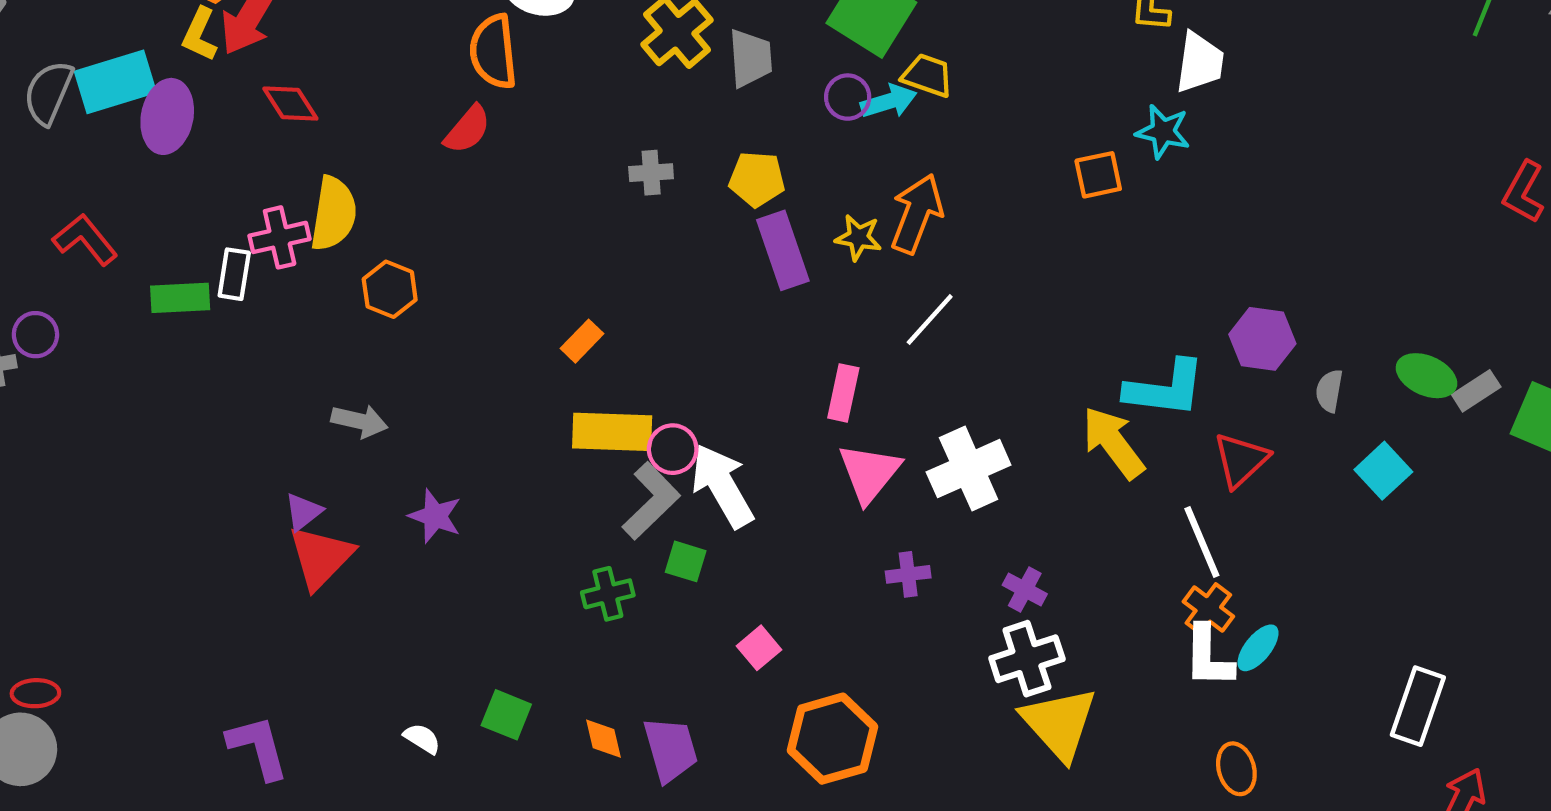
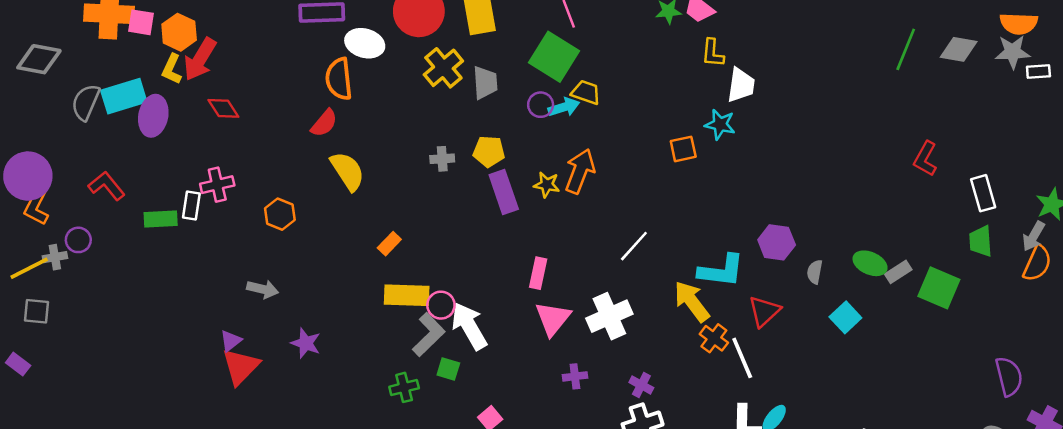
gray cross: (651, 173) -> (442, 159), moved
yellow semicircle: (334, 214) -> (348, 171), moved, turned -42
white line: (930, 320) -> (634, 246), moved
orange cross: (1208, 609) -> (714, 338), moved

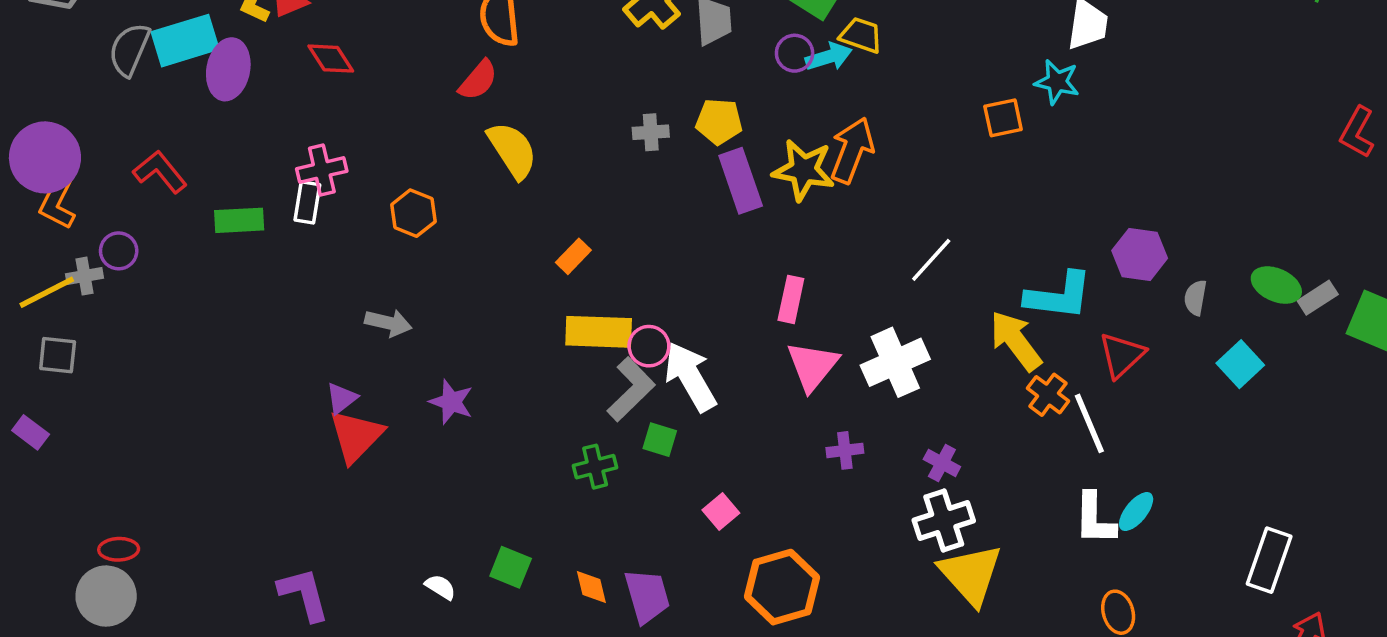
yellow star: (547, 185) -> (804, 170), size x1.6
white rectangle: (191, 206) -> (307, 202), moved

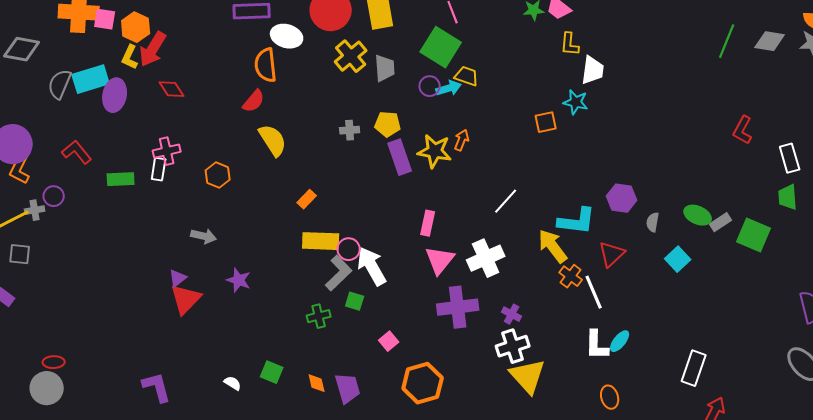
orange arrow: (852, 150) -> (462, 140), size x0.6
purple cross: (845, 450) -> (458, 307), size x2.0

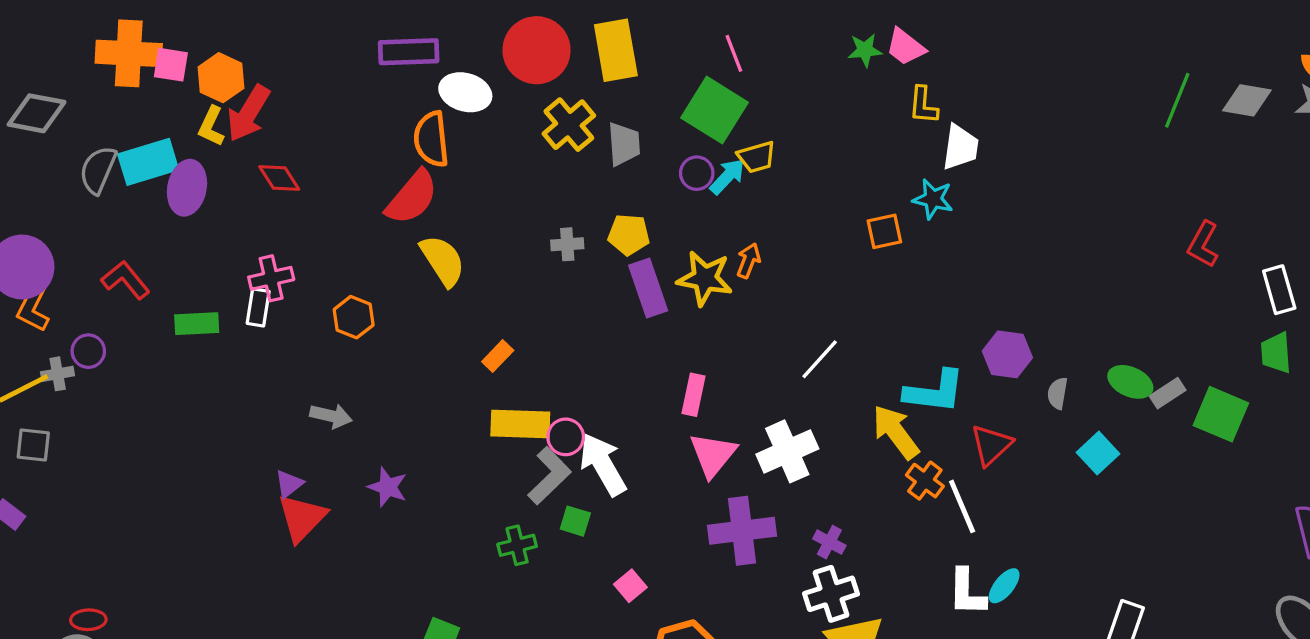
yellow trapezoid: (467, 76) -> (757, 157), turned 145
cyan arrow: (449, 88) -> (727, 176), turned -30
red semicircle: (254, 101) -> (412, 197), size x1.5

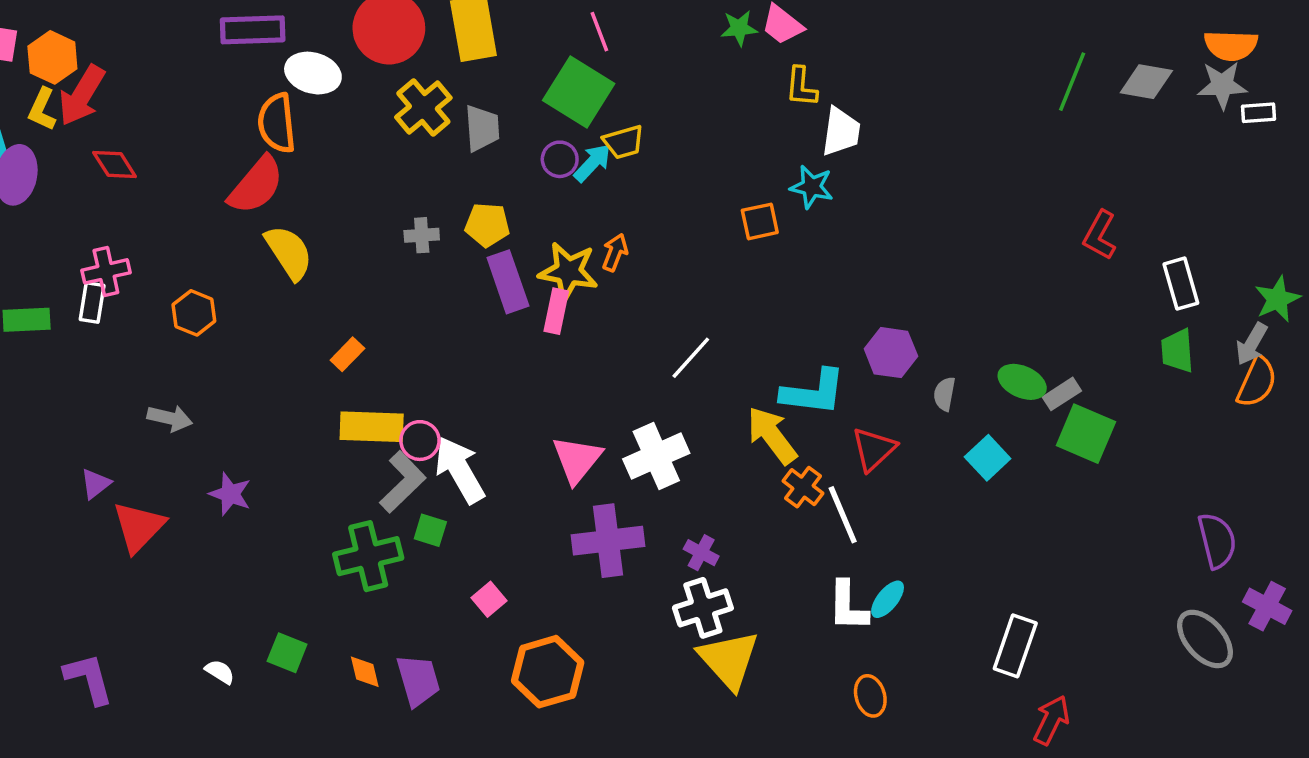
pink rectangle: (693, 395) -> (556, 311), moved
green square: (1221, 414) -> (1086, 434), moved
purple triangle: (289, 484) -> (96, 484), moved
green cross: (517, 545) -> (368, 556), size x1.6

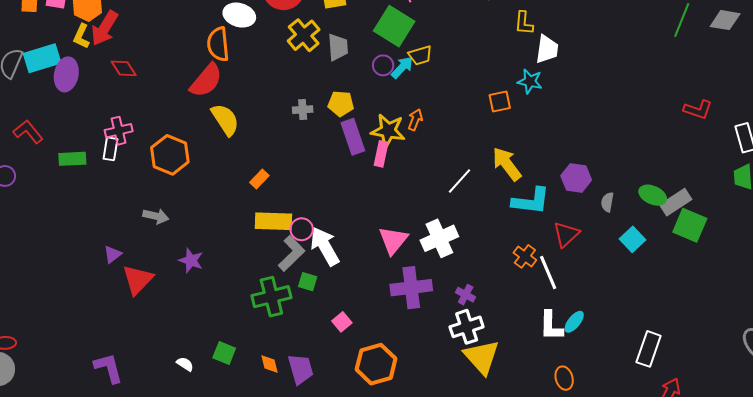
red L-shape: (1100, 235) -> (698, 110), turned -100
orange hexagon: (194, 313) -> (170, 155), size x1.5
gray rectangle: (1062, 394) -> (676, 202), size x1.4
yellow arrow: (772, 435) -> (507, 164), moved

